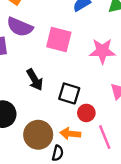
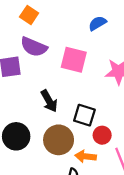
brown circle: (38, 135) -> (59, 140), moved

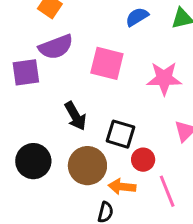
purple semicircle: (34, 47) -> (56, 47), turned -44

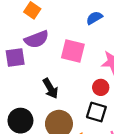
black square: (121, 134) -> (96, 112), moved
red circle: (143, 160) -> (101, 87), moved

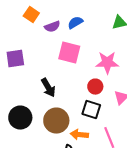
blue semicircle: (94, 18) -> (75, 23), moved
purple semicircle: (37, 39) -> (52, 27), moved, size x0.7

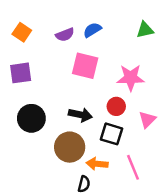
orange square: (31, 15) -> (22, 32), moved
black arrow: (48, 88) -> (80, 115), moved, turned -48
black circle: (20, 118) -> (31, 118), moved

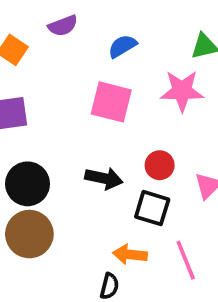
purple semicircle: (65, 35) -> (63, 26), moved
pink star: (131, 78) -> (182, 91), moved
brown circle: (70, 147) -> (29, 234), moved

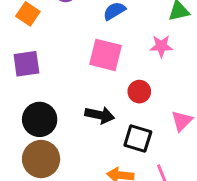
pink star: (182, 91) -> (161, 46), size x0.7
red circle: (160, 165) -> (139, 92), moved

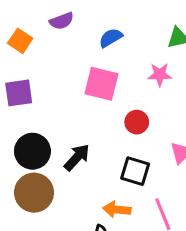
black arrow: (100, 115) -> (77, 157), moved, turned -60

